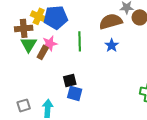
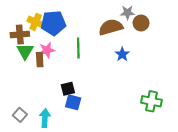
blue star: (112, 45) -> (122, 54), moved
brown rectangle: (43, 52) -> (40, 60), turned -32
gray square: (24, 105) -> (20, 115), turned -32

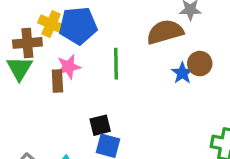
brown circle: (141, 23) -> (200, 64), moved
green triangle: (25, 51) -> (19, 68), moved

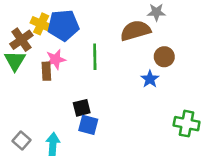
brown cross: (27, 43) -> (21, 40), turned -30
blue star: (182, 73) -> (150, 79), moved

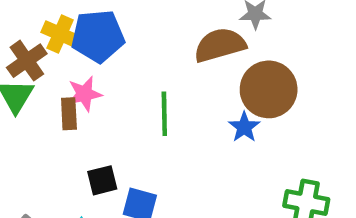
green line: (95, 57) -> (164, 114), moved
brown circle: (164, 57) -> (269, 89), size x1.6
black square: (82, 108) -> (102, 180), moved

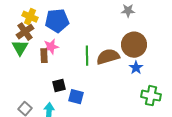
yellow cross: (60, 34) -> (30, 17), moved
brown semicircle: (220, 45) -> (108, 57), moved
blue star: (244, 127) -> (136, 68), moved

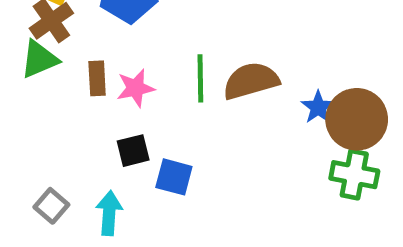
brown circle: (134, 45) -> (357, 119), moved
pink star: (51, 47) -> (136, 88), moved
green triangle: (20, 48) -> (39, 59), turned 36

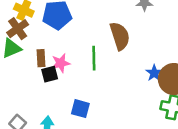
brown semicircle: (251, 81) -> (120, 36), moved, turned 88
black square: (133, 151) -> (50, 74), moved

